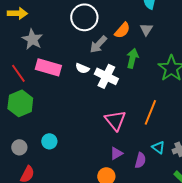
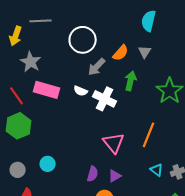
yellow arrow: (17, 13) -> (16, 36), turned 108
purple semicircle: (140, 160) -> (93, 174), moved

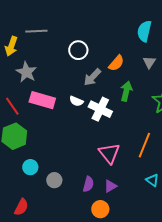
white circle: (83, 40) -> (78, 50), size x0.7
gray triangle: (145, 52) -> (149, 62), moved
cyan circle: (48, 164) -> (30, 167), moved
gray circle: (18, 170) -> (54, 180), moved

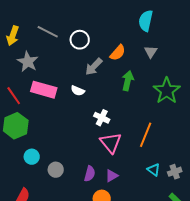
gray line: (36, 31) -> (48, 32), moved, turned 30
white cross: (100, 109) -> (102, 118), moved, size x0.7

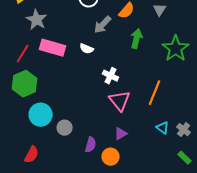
red line: (14, 96) -> (23, 54), turned 66
cyan circle: (32, 157) -> (41, 115), size x1.5
gray cross: (175, 172) -> (184, 130), turned -32
purple semicircle: (90, 174) -> (91, 145), moved

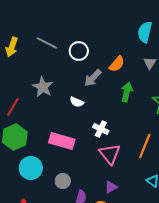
gray star: (37, 20) -> (43, 87), moved
pink rectangle: (53, 48) -> (62, 141), moved
gray circle: (65, 128) -> (63, 181), moved

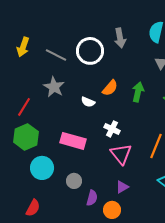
gray line: (47, 43) -> (56, 55), moved
white circle: (79, 51) -> (90, 51), size x1.4
orange semicircle: (117, 64) -> (110, 88), moved
gray arrow: (93, 78) -> (120, 38), moved, turned -54

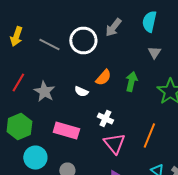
gray arrow: (120, 38) -> (113, 28), turned 48
gray star: (54, 87) -> (44, 92), moved
red line: (24, 107) -> (18, 82), moved

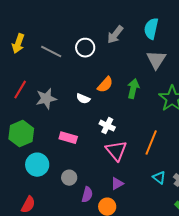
white circle: (83, 40) -> (85, 48), size x0.7
gray triangle: (154, 52) -> (156, 60), size x1.5
gray star: (44, 92) -> (46, 99), turned 30
pink rectangle: (66, 130) -> (68, 138), size x0.7

